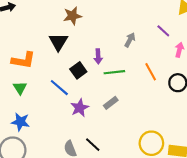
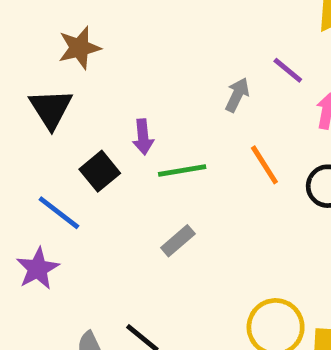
gray arrow: (130, 40) -> (237, 95), moved
purple star: (80, 108) -> (38, 269), moved

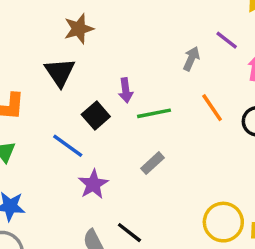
purple star: (38, 269) -> (93, 184), moved

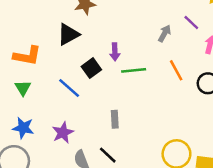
black triangle: (60, 72) -> (68, 34), turned 30
gray rectangle: (152, 163) -> (115, 119), moved, turned -56
purple star: (93, 184) -> (63, 133), moved

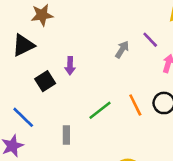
green line: (134, 70) -> (100, 110), moved, turned -35
orange line: (176, 70) -> (135, 105), moved
blue line: (69, 88) -> (23, 117), moved

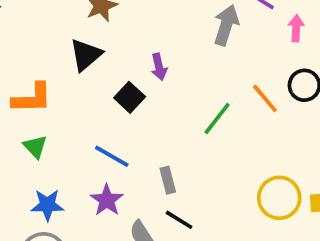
gray arrow: (122, 49) -> (226, 25), size x1.5
gray rectangle: (66, 135) -> (168, 180), moved

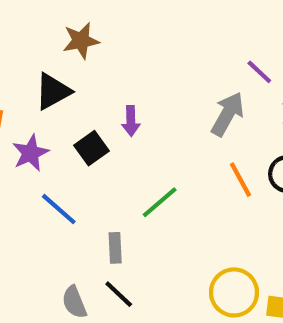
gray arrow: (226, 25) -> (228, 114), moved
green line: (217, 119) -> (160, 202), moved
purple star: (107, 200) -> (31, 153), moved

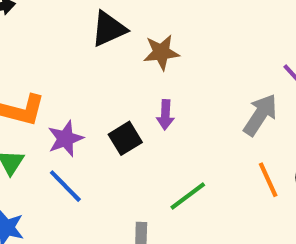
brown star: (81, 41) -> (161, 52), moved
black triangle: (53, 91) -> (109, 29), moved
blue line: (59, 209) -> (65, 186), moved

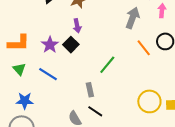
purple arrow: (165, 115) -> (77, 26), moved
purple star: (65, 139) -> (50, 45), moved

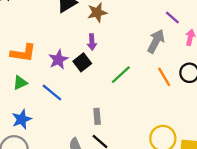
green line: (107, 65) -> (121, 75), moved
green triangle: (19, 69) -> (20, 83), turned 40
blue star: (25, 101) -> (22, 119), turned -30

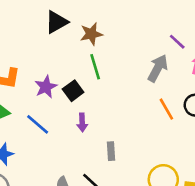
purple arrow: (92, 42) -> (82, 122), moved
green line: (121, 75) -> (95, 67), moved, turned -65
gray rectangle: (97, 116) -> (111, 151), moved

